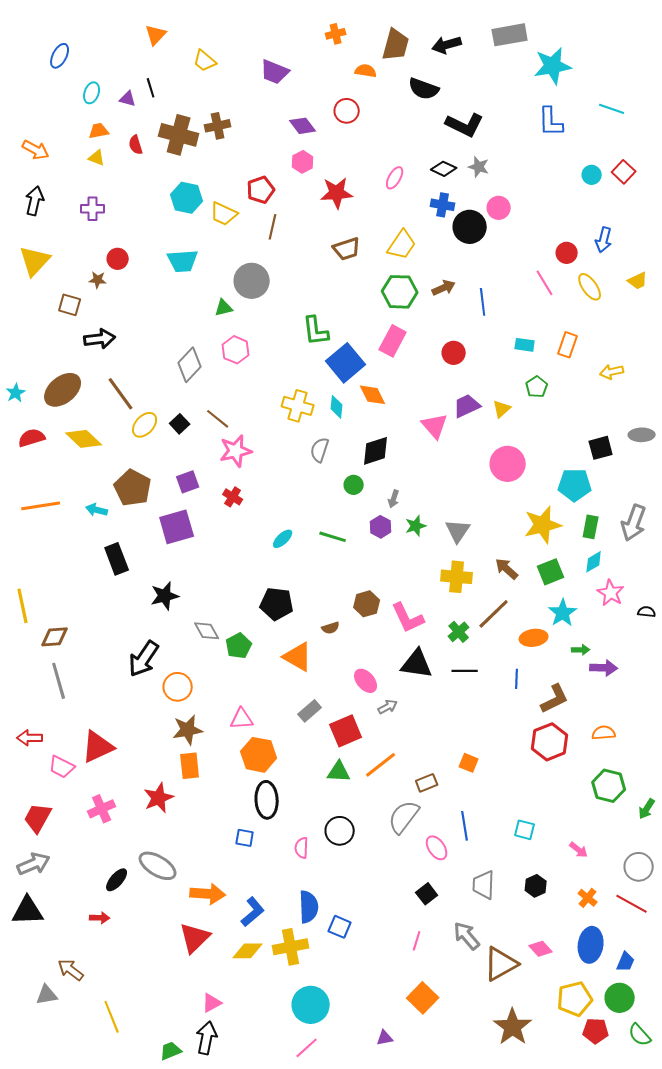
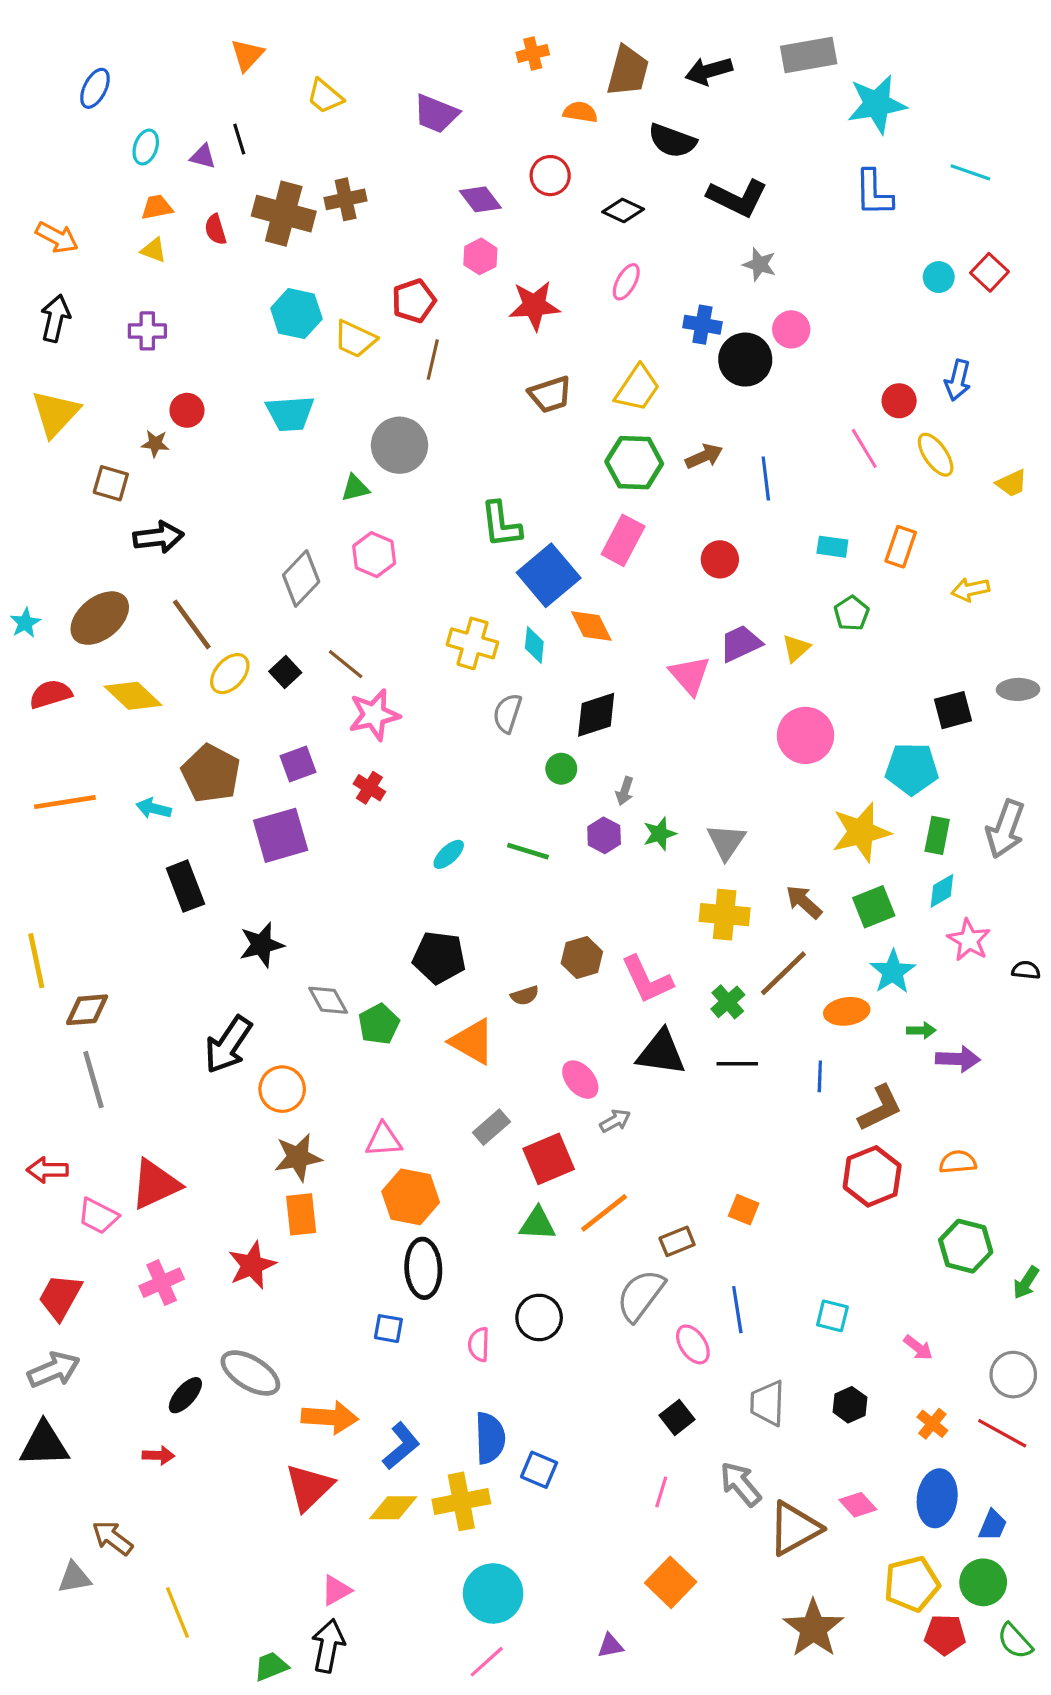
black diamond: (444, 169) -> (623, 210), moved
yellow trapezoid: (638, 281) -> (1012, 483), moved

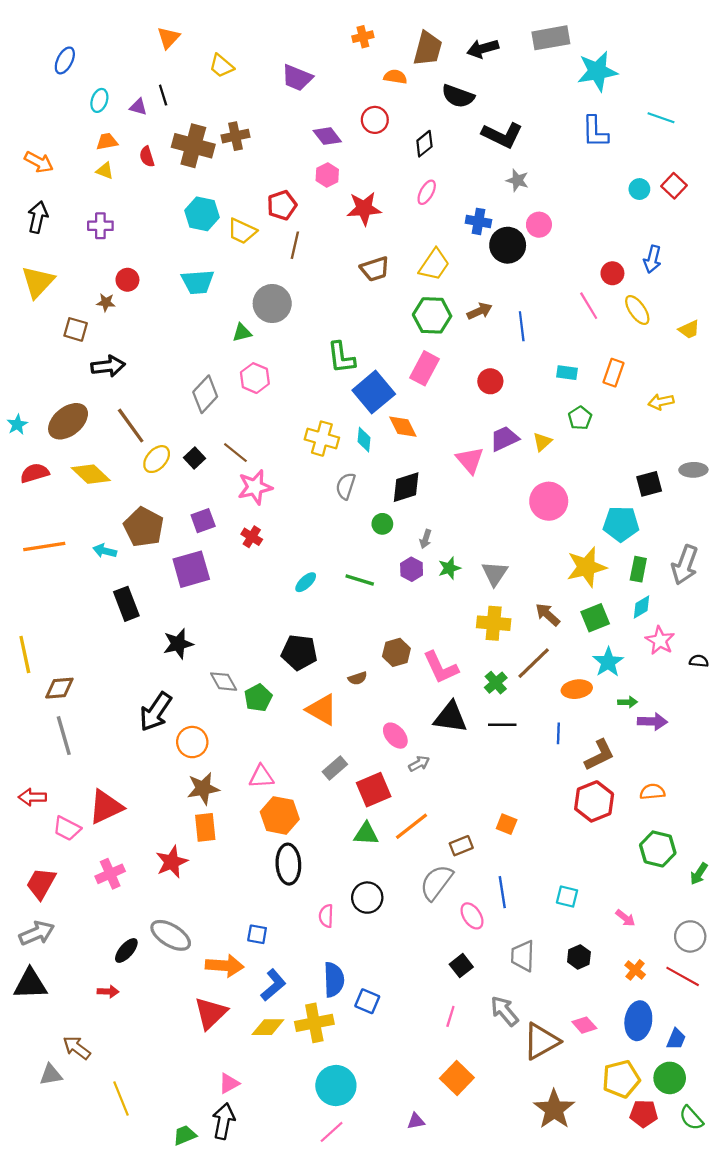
black diamond: (623, 210) -> (424, 144), turned -64
blue square: (388, 1329) -> (257, 934), moved

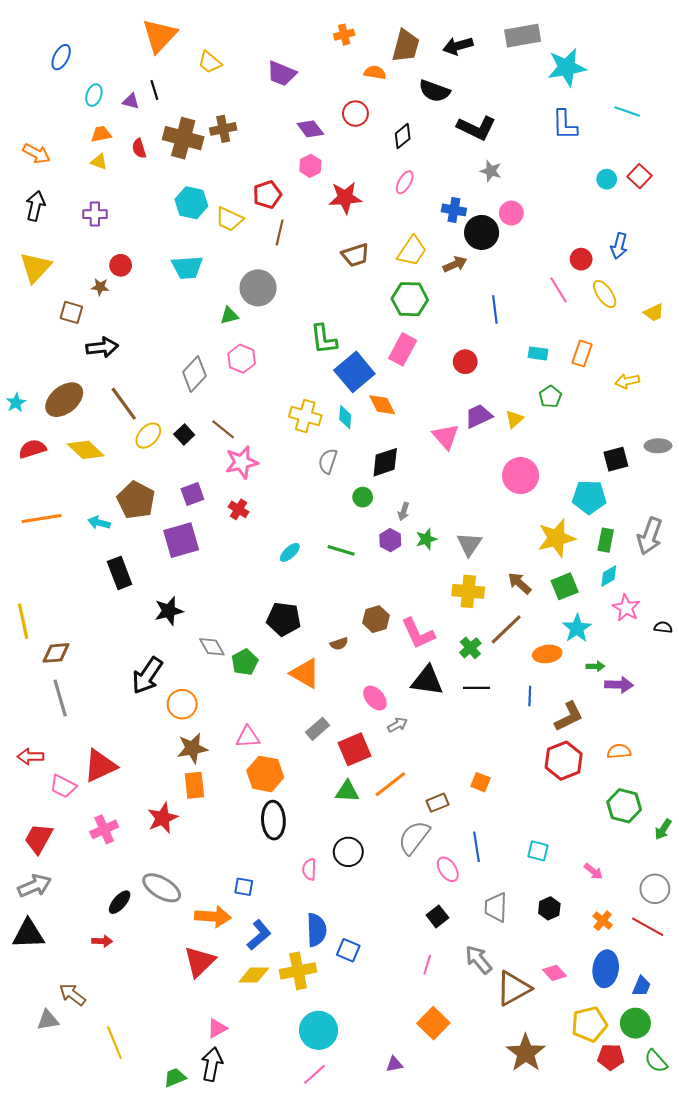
orange triangle: (168, 38) -> (160, 36), size x1.6
brown arrow: (480, 311) -> (455, 264), moved

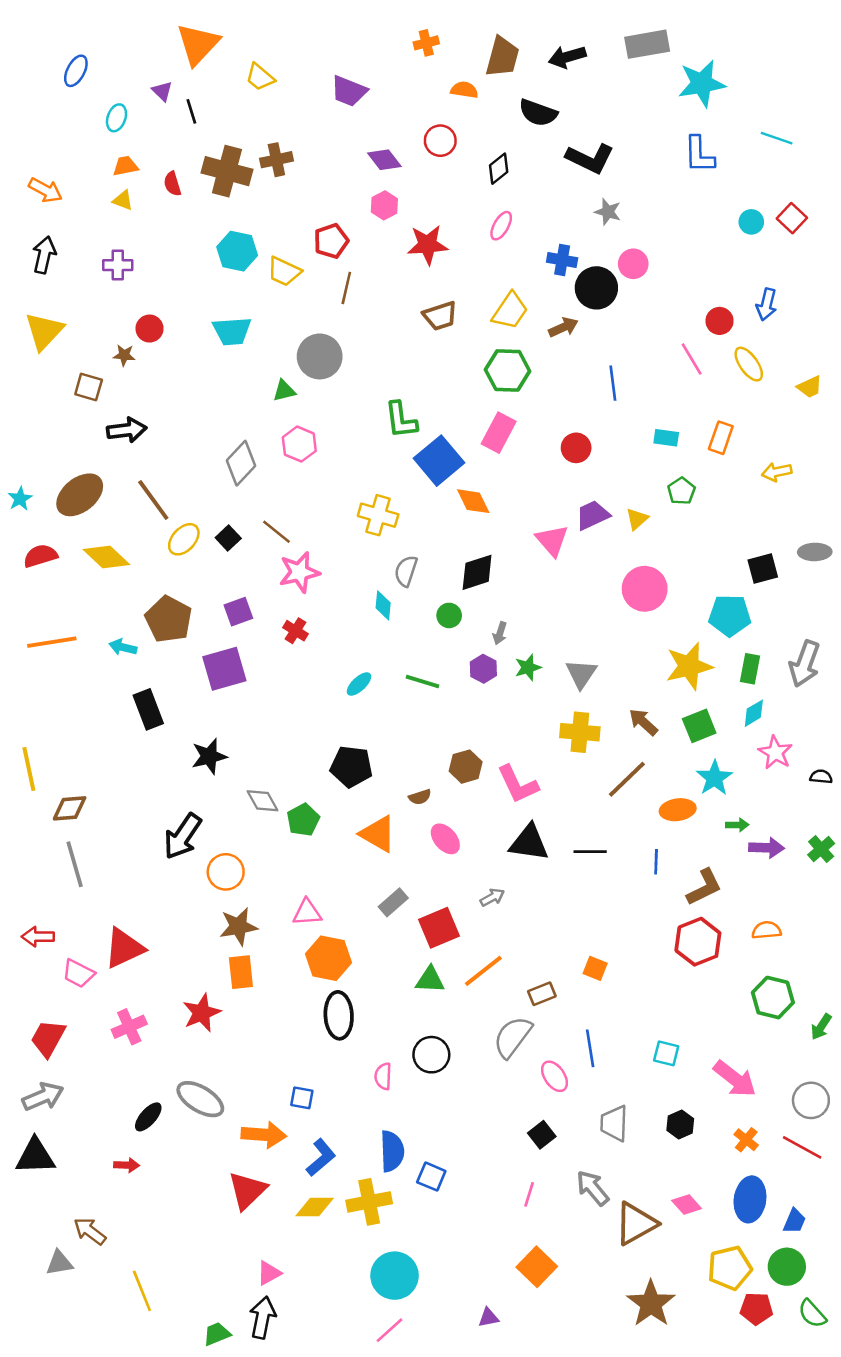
purple triangle: (131, 101) -> (162, 91), moved, turned 30
cyan diamond: (345, 417) -> (383, 605), moved
green cross: (470, 648) -> (821, 849), moved
pink ellipse: (375, 698) -> (445, 839), moved
pink arrow: (593, 871) -> (735, 1079), size x1.8

